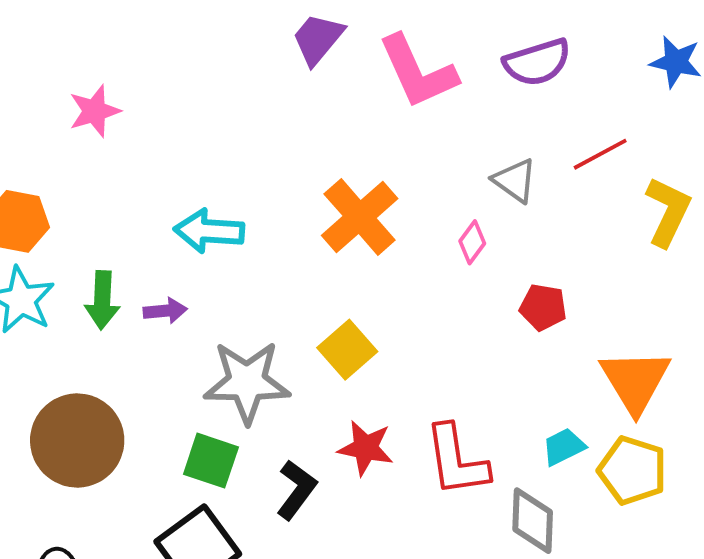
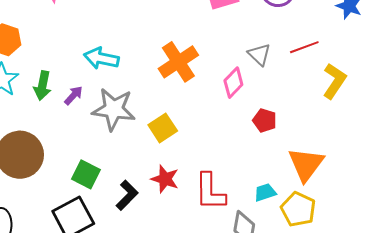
pink diamond: (472, 242) -> (233, 83), size x1.4
purple arrow: (165, 311) -> (74, 95), turned -50
gray star: (247, 382) -> (114, 109), moved

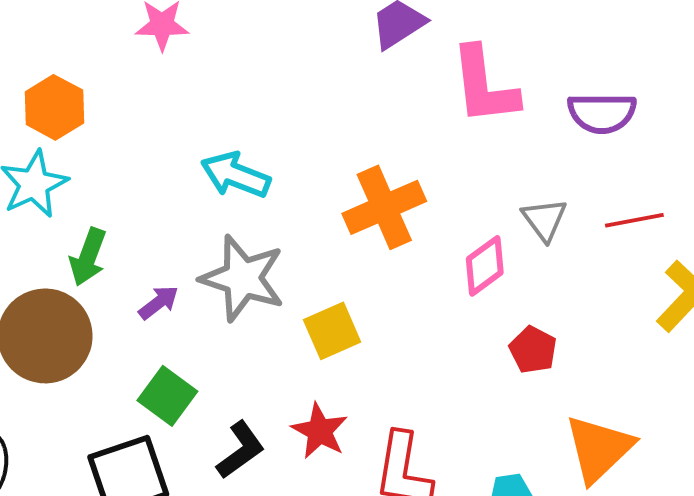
green arrow: (42, 86) -> (88, 257), moved
purple arrow: (74, 95) -> (159, 302), moved

